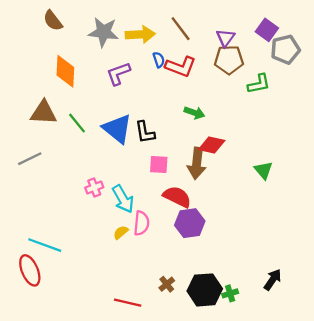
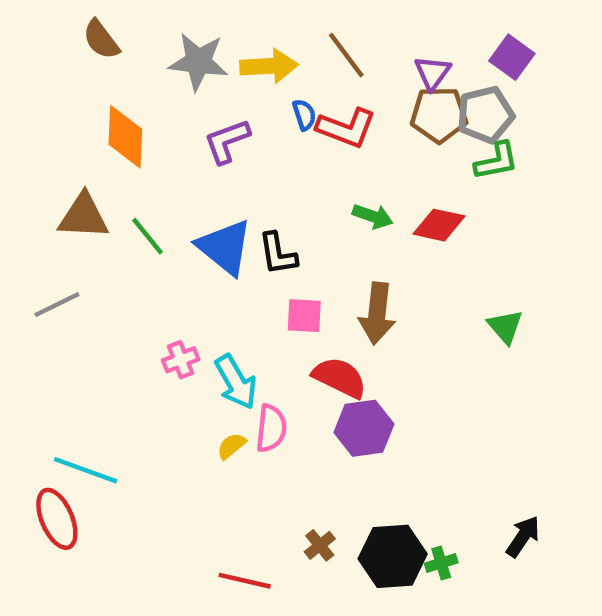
gray pentagon: (285, 49) -> (485, 115), moved
red diamond: (212, 145) -> (439, 225), moved

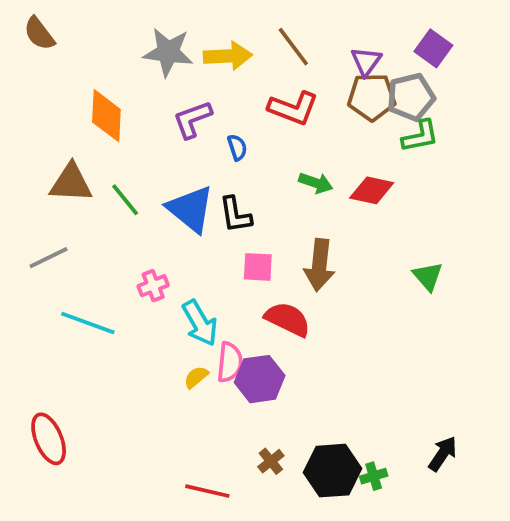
brown semicircle: (101, 40) -> (39, 33), moved
blue semicircle: (304, 115) -> (237, 147), moved
pink cross: (181, 360) -> (153, 286), moved
purple hexagon: (364, 428) -> (260, 379), moved
cyan line: (86, 470) -> (88, 323), moved

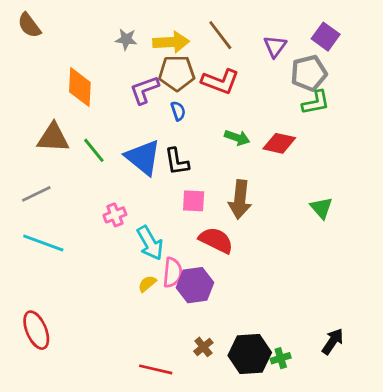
gray star: (168, 52) -> (126, 39), size x0.6
brown pentagon: (372, 97) -> (177, 73), moved
cyan line: (88, 323) -> (43, 243), moved

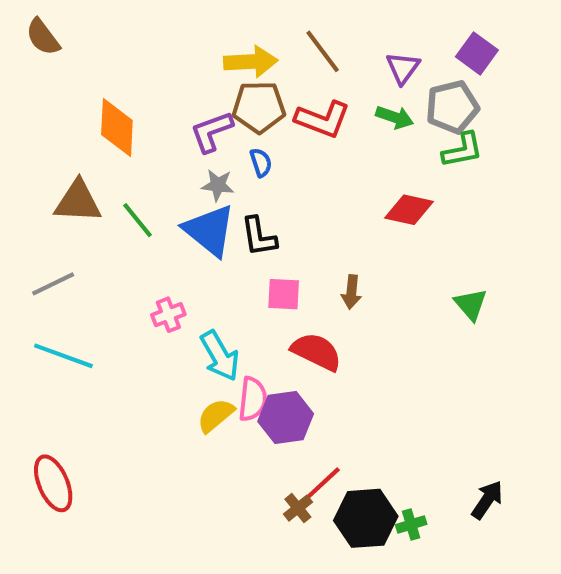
gray star: (126, 39) -> (218, 185), moved
green arrow: (237, 138) -> (395, 117), moved
brown arrow: (240, 199) -> (351, 292), size x0.6
yellow semicircle: (147, 284) -> (216, 415), size x1.4
red line: (156, 369) -> (321, 485), moved, turned -56

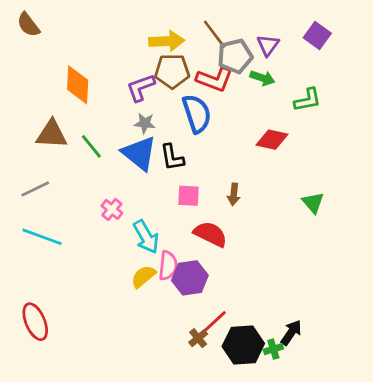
gray pentagon: (452, 107) -> (235, 56), moved
blue semicircle: (261, 162) -> (197, 114), moved, size x2.0
pink cross: (168, 315) -> (112, 209), turned -30
black arrow: (487, 500) -> (291, 333), moved

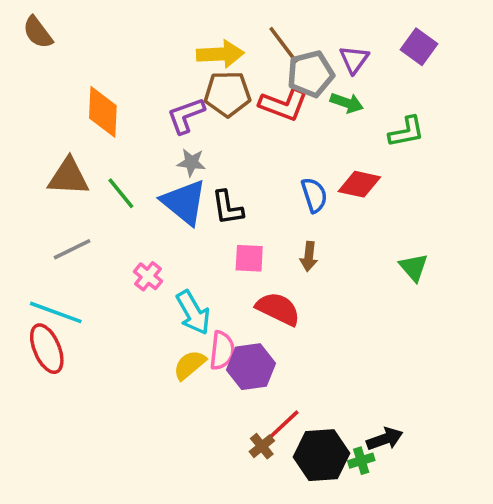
blue semicircle: (197, 114) -> (314, 195), moved, size x0.7
gray line: (35, 189) -> (72, 249), moved
red ellipse: (35, 322) -> (47, 349), moved
black arrow: (291, 333) -> (385, 439), turned 36

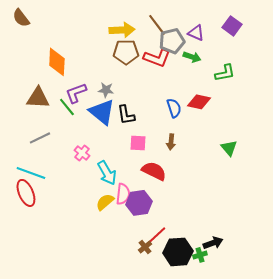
purple triangle: (354, 59) -> (196, 33), turned -42
purple L-shape: (186, 115) -> (76, 93), moved

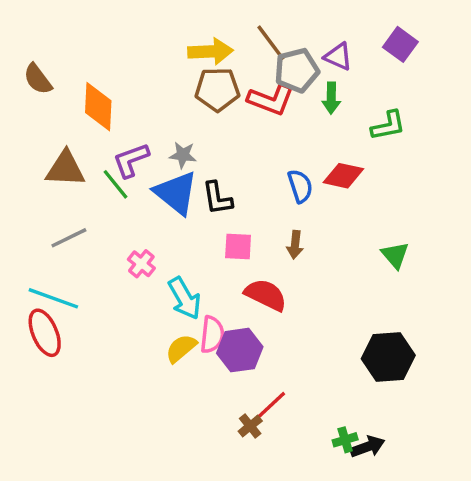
brown semicircle: (21, 18) -> (38, 79), moved
green arrow: (192, 57) -> (331, 98), turned 72
black arrow: (213, 243) -> (368, 447), moved
black hexagon: (178, 252) -> (388, 357), moved

